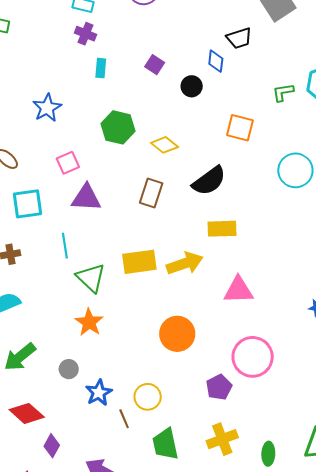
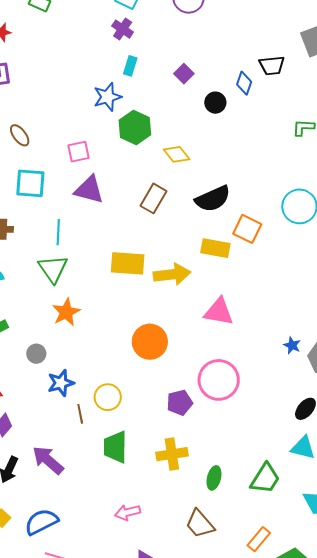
blue star: (47, 108) -> (107, 97), moved
orange square: (240, 128) -> (247, 229), moved
green triangle: (91, 278) -> (53, 269), moved

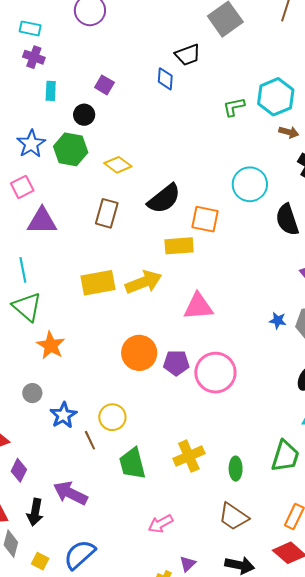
blue star: (107, 97) -> (31, 144), moved
black circle: (215, 103) -> (84, 115), moved
purple pentagon: (180, 403) -> (176, 363), moved, turned 30

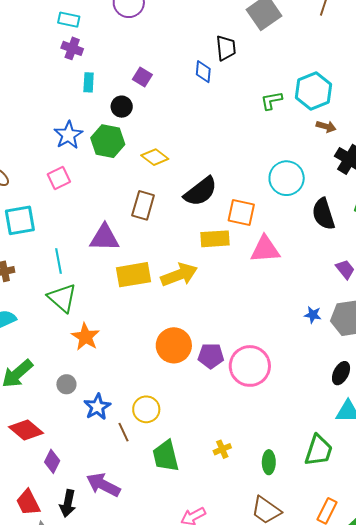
black trapezoid: (188, 55) -> (226, 48), turned -76
purple triangle: (42, 221) -> (105, 238), moved
pink triangle: (198, 306) -> (265, 249), moved
yellow cross: (189, 456) -> (222, 449), size x0.6

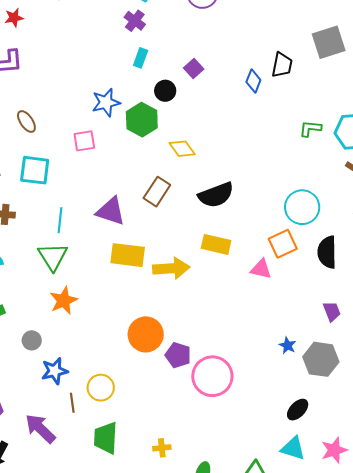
orange square: (241, 212) -> (283, 244), moved, turned 36
pink triangle: (265, 249) -> (261, 269), size x0.7
purple arrow: (103, 485) -> (40, 429), moved

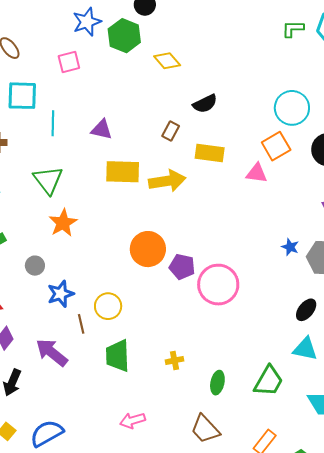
brown rectangle: (157, 192) -> (171, 131), moved, size x0.7
black semicircle: (216, 195) -> (205, 104), size x0.7
purple triangle: (111, 211) -> (102, 130), size x0.7
cyan line: (60, 220) -> (53, 123), moved

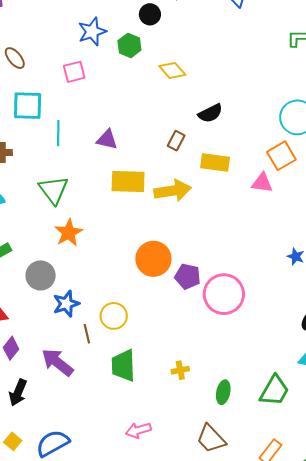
green hexagon: (124, 36) -> (129, 45), size x0.7
gray circle: (35, 266) -> (41, 275), size x1.5

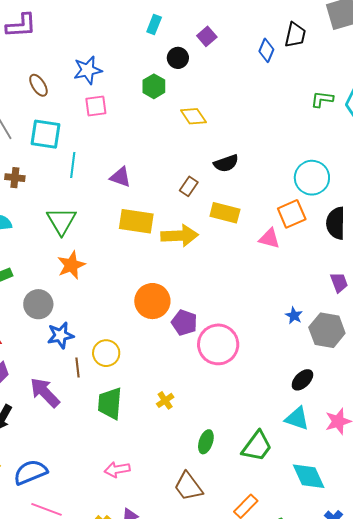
blue star: (92, 32) -> (88, 70), moved
yellow cross: (180, 370) -> (165, 400), moved, turned -30

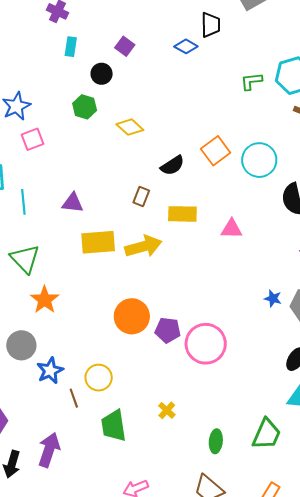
blue diamond: (266, 50) -> (186, 46), turned -70
orange square: (292, 214) -> (216, 151), moved
purple arrow: (45, 393) -> (49, 450), moved, turned 76

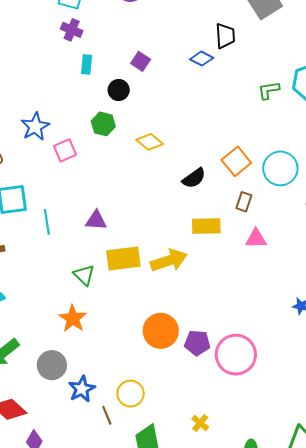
pink square: (32, 139) -> (65, 150), moved
brown rectangle: (141, 196) -> (244, 202), moved
green triangle: (25, 259) -> (84, 275), moved, size x0.7

